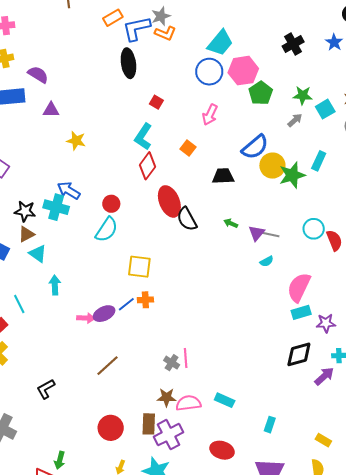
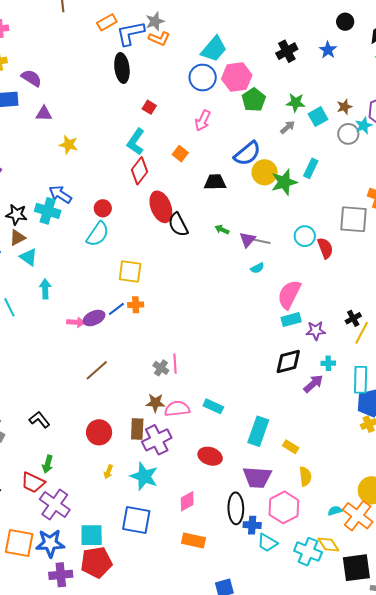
black L-shape: (46, 389) -> (40, 420), moved, turned 80
cyan rectangle: (270, 425) -> (258, 431), size x1.8
yellow rectangle: (323, 440) -> (291, 447), moved

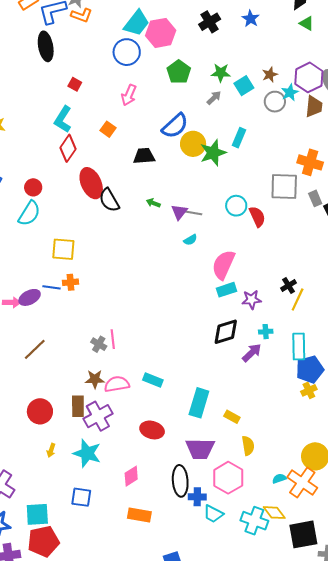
pink hexagon: (237, 77) -> (161, 33), moved
blue line: (116, 309) -> (52, 287), turned 48
blue square: (136, 520) -> (81, 497), size x0.7

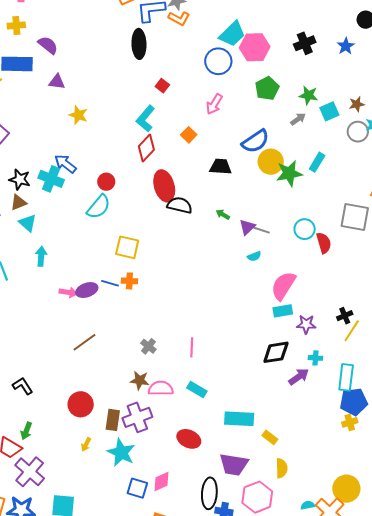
black semicircle: (109, 200) -> (180, 205), turned 125
pink line: (113, 339) -> (192, 347), moved
cyan rectangle: (199, 403) -> (239, 419), turned 68
brown rectangle: (78, 406) -> (113, 420), moved
blue square: (81, 497) -> (137, 488), moved

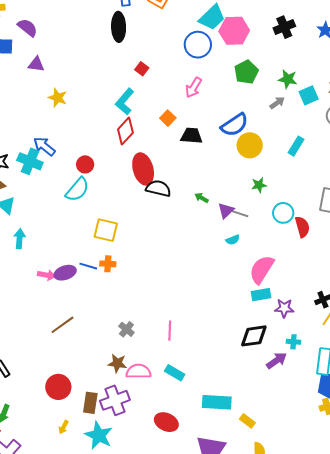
black trapezoid: (220, 167) -> (191, 136), moved
green star: (289, 173) -> (259, 185), moved, size x0.6

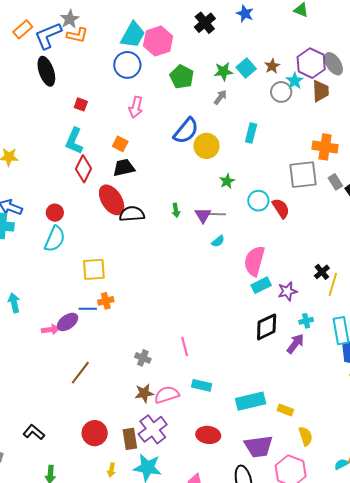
cyan square: (309, 95) -> (246, 68), moved
black trapezoid: (191, 136) -> (124, 168), moved
green arrow: (201, 198) -> (176, 210), turned -112

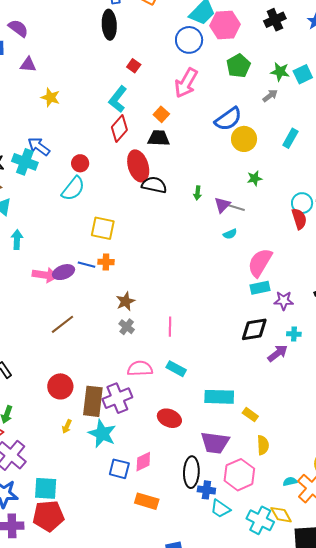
pink arrow: (136, 107) -> (186, 83), size x1.4
cyan circle: (258, 201) -> (302, 203), moved
pink arrow: (50, 330) -> (45, 275), size x1.4
brown star: (144, 393) -> (126, 301), moved, turned -30
brown rectangle: (130, 439) -> (93, 401), size x1.4

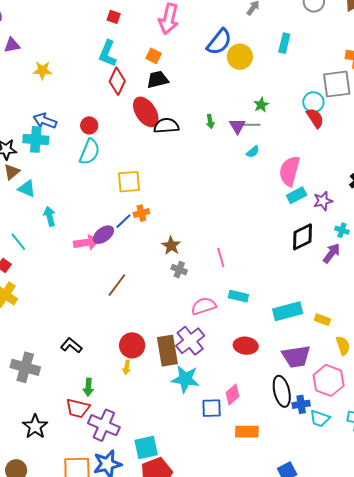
green star: (255, 178) -> (261, 105), moved
blue line: (87, 265) -> (123, 221), turned -42
cyan cross: (294, 334) -> (342, 230), turned 32
yellow arrow: (67, 426) -> (127, 368), moved

